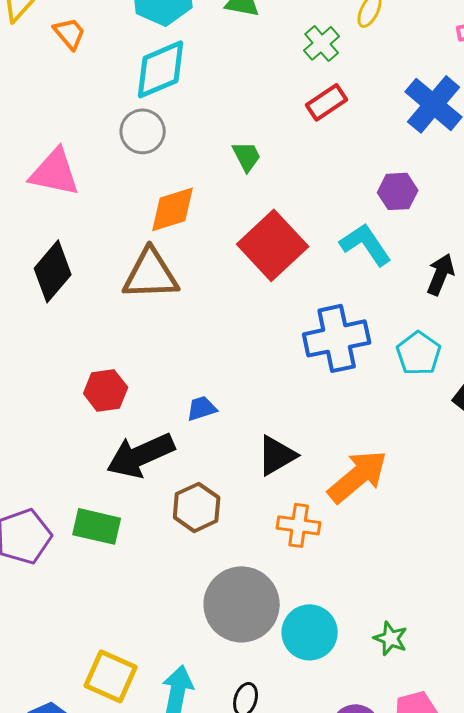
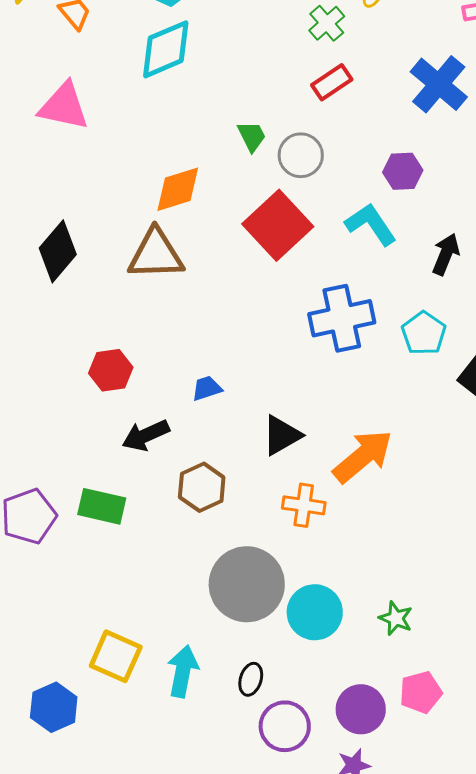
gray circle: (143, 131) -> (301, 155), moved
pink triangle: (55, 172) -> (64, 106), moved
black arrow: (141, 455) -> (146, 435), size x0.7

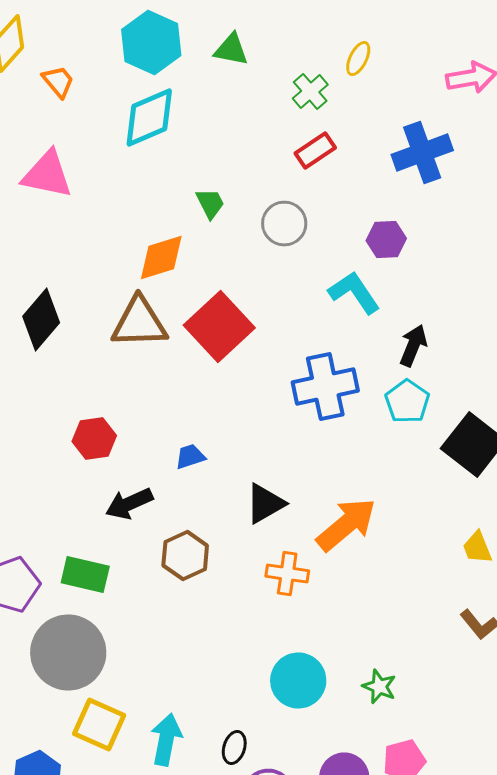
blue cross: (439, 84) -> (422, 152), turned 30
green trapezoid: (252, 136) -> (210, 204), moved
red square: (278, 225) -> (219, 326), moved
black arrow: (446, 254) -> (413, 346), moved
gray circle: (247, 584) -> (68, 652), moved

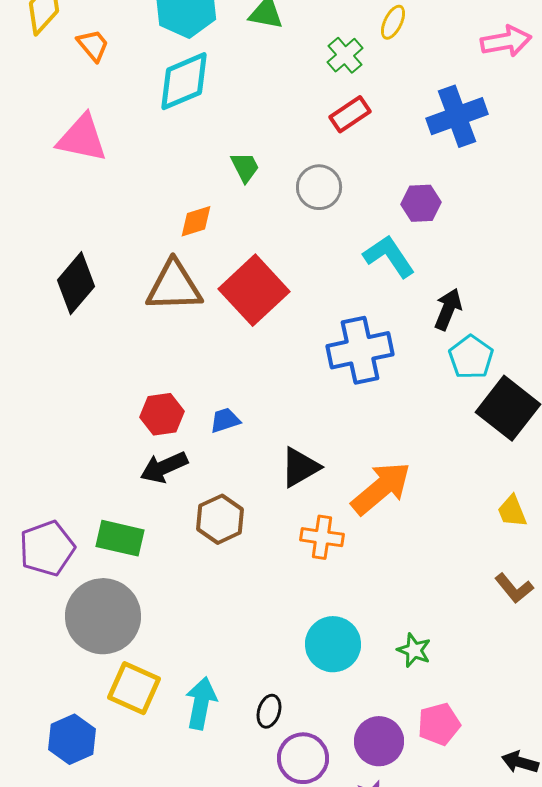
orange diamond: (161, 258) -> (196, 221), size x0.7
cyan pentagon: (407, 402) -> (471, 357), moved
red hexagon: (94, 438) -> (162, 414), moved

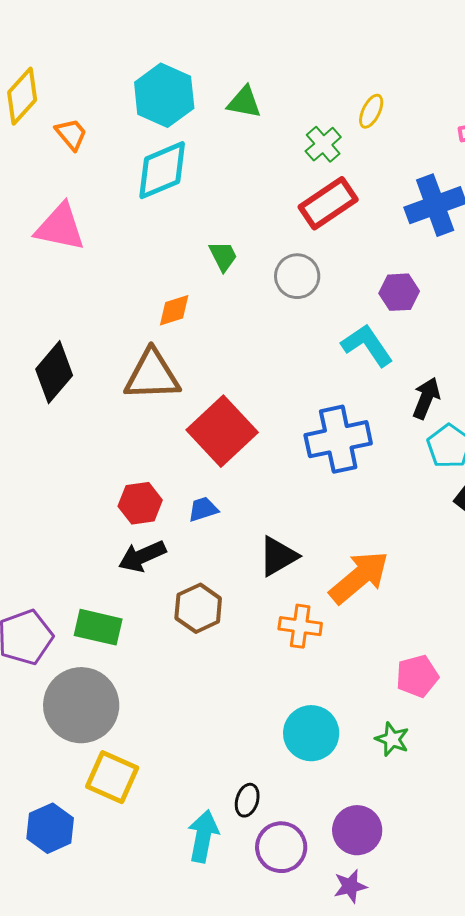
red rectangle: (350, 114) -> (328, 203), size x1.4
red square: (254, 290) -> (222, 431), moved
cyan arrow: (201, 703) -> (203, 836), moved
pink pentagon: (439, 724) -> (417, 676), moved

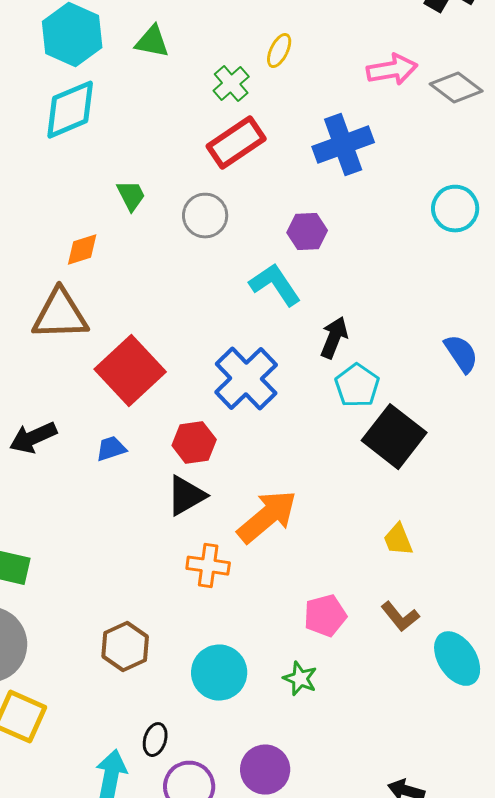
blue cross: (338, 439) -> (246, 379), turned -32
red hexagon: (140, 503) -> (194, 443), moved
black arrow: (142, 556) -> (33, 438), moved
brown hexagon: (198, 608) -> (125, 647), moved

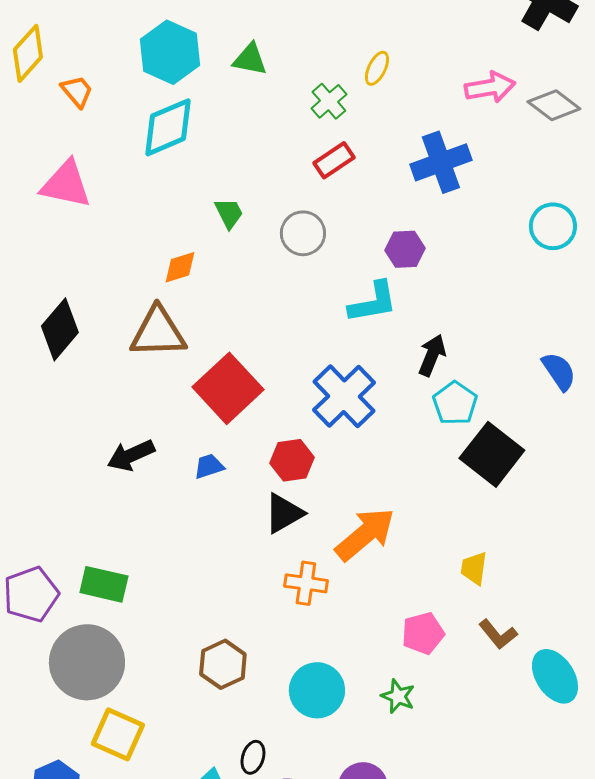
red rectangle: (236, 143) -> (334, 160), size x0.7
cyan L-shape: (275, 285) -> (373, 302), turned 114
yellow trapezoid: (398, 540) -> (474, 568), moved, turned 30

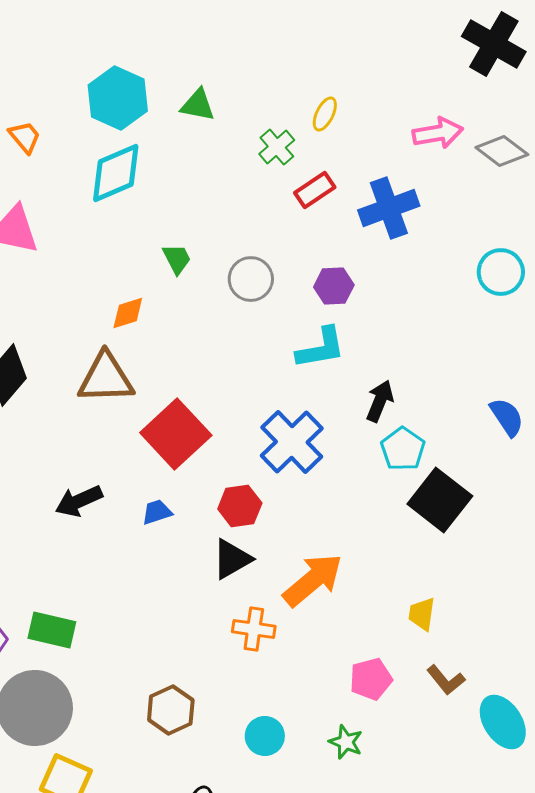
red rectangle: (334, 160) -> (315, 190), moved
purple hexagon: (405, 249) -> (334, 286), moved
cyan circle: (317, 690) -> (265, 736), size x0.7

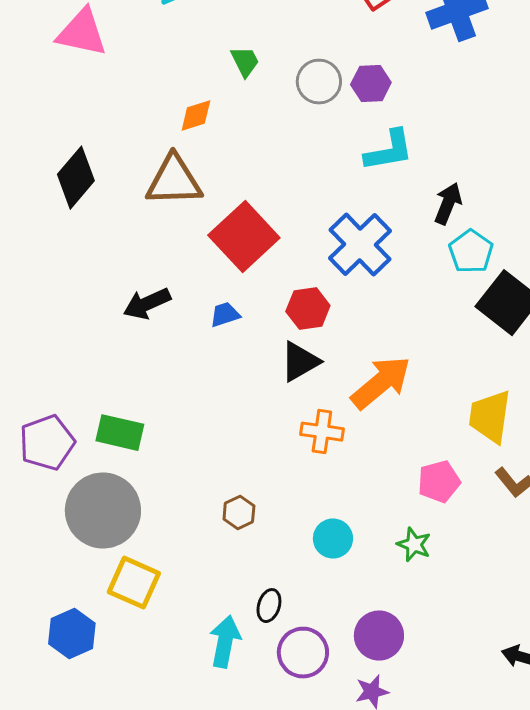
purple hexagon: (334, 286) -> (371, 84), moved
yellow trapezoid: (422, 614) -> (490, 417), size x1.6
brown hexagon: (171, 710) -> (239, 513), size x0.7

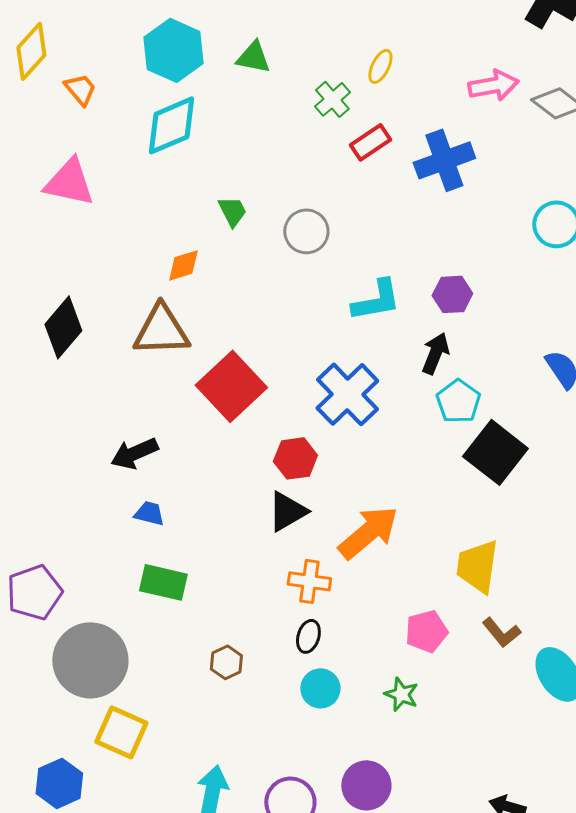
purple hexagon: (371, 84) -> (452, 294), moved
blue trapezoid: (225, 315) -> (149, 513), moved, turned 32
green rectangle: (120, 433) -> (163, 582), moved
black ellipse: (269, 606) -> (308, 636), moved

